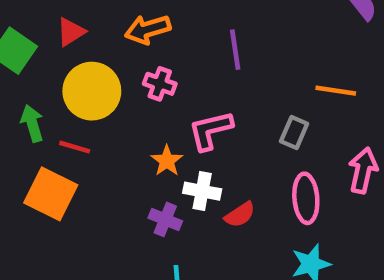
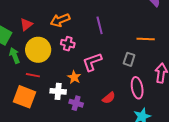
green arrow: (32, 123) -> (14, 55), moved
white cross: (202, 191) -> (58, 91), moved

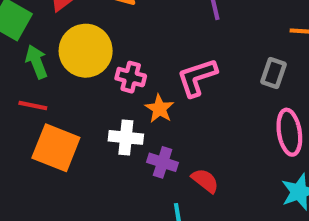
pink cross: (68, 44) -> (131, 77), moved
red line: (33, 75) -> (33, 106), moved
red semicircle: (109, 98) -> (205, 181), moved, turned -104

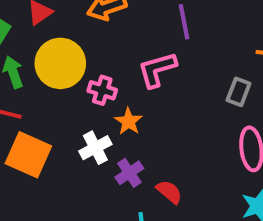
pink L-shape: (197, 77) -> (157, 70), moved
white cross: (126, 137) -> (95, 148), turned -36
purple cross: (163, 162) -> (129, 173), turned 36

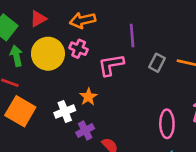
pink cross: (102, 90) -> (79, 49), moved
gray rectangle: (239, 92) -> (157, 63), moved

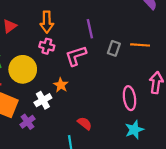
orange arrow: (83, 20) -> (47, 22), turned -70
yellow circle: (48, 54) -> (23, 69), moved
purple cross: (85, 130) -> (27, 122), moved

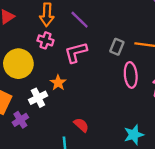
purple line: (90, 29) -> (80, 20), moved, turned -36
pink ellipse: (129, 98) -> (131, 75), moved

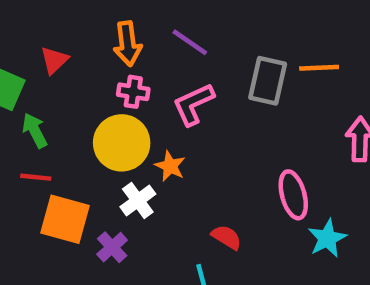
gray rectangle: (117, 47) -> (268, 81), size x1.5
yellow circle: (18, 64) -> (122, 143), moved
pink ellipse: (131, 75) -> (293, 195), moved

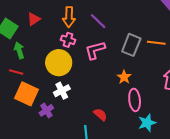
orange star: (170, 166) -> (124, 77), moved

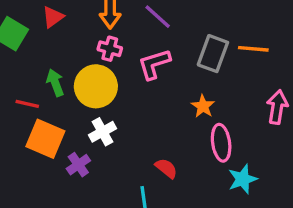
green arrow: (19, 50) -> (55, 83), moved

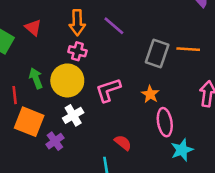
red triangle: (53, 17) -> (33, 28), turned -42
pink L-shape: (154, 64) -> (108, 90), moved
red line: (27, 104) -> (15, 95), turned 72

